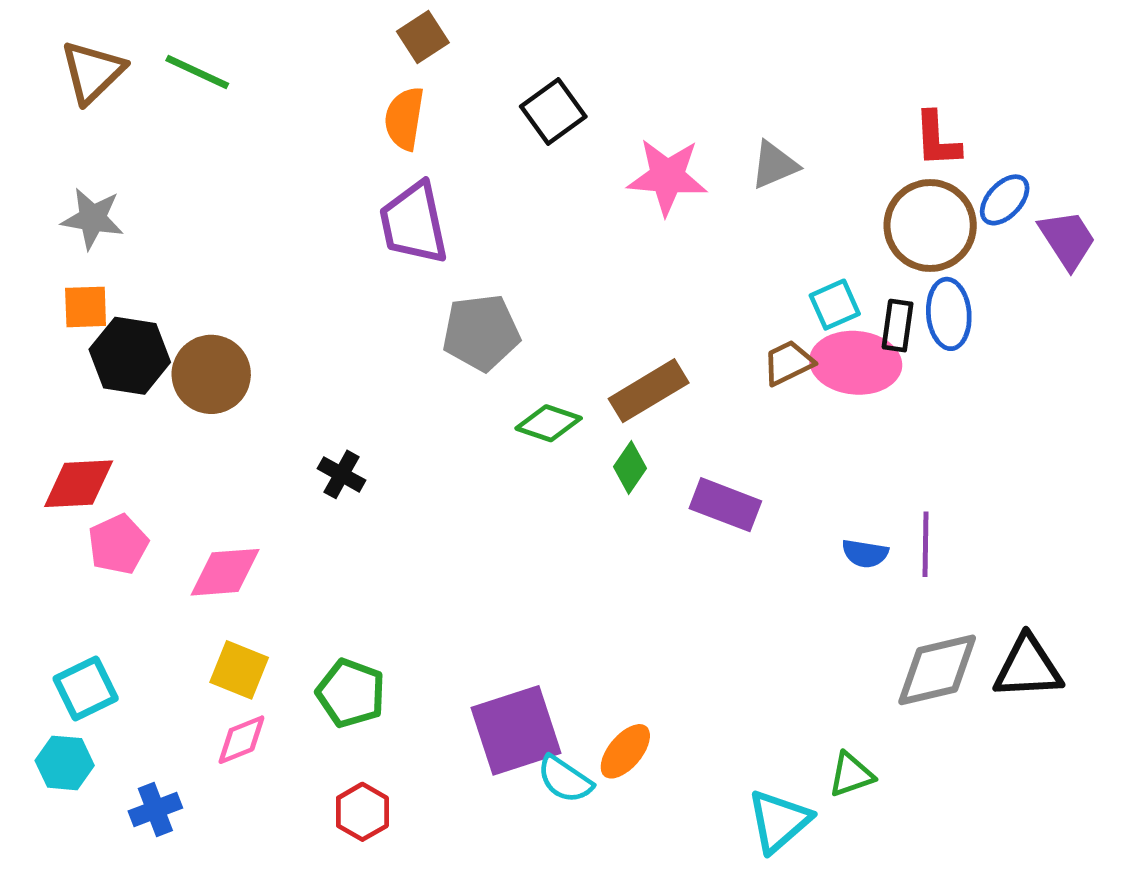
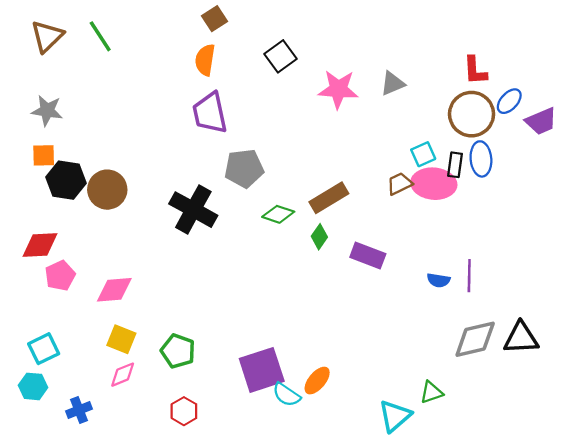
green line: (197, 72) -> (100, 36), turned 32
purple trapezoid: (1067, 239) -> (541, 121), turned 100
black cross: (341, 474) -> (193, 210), moved, size x2.0

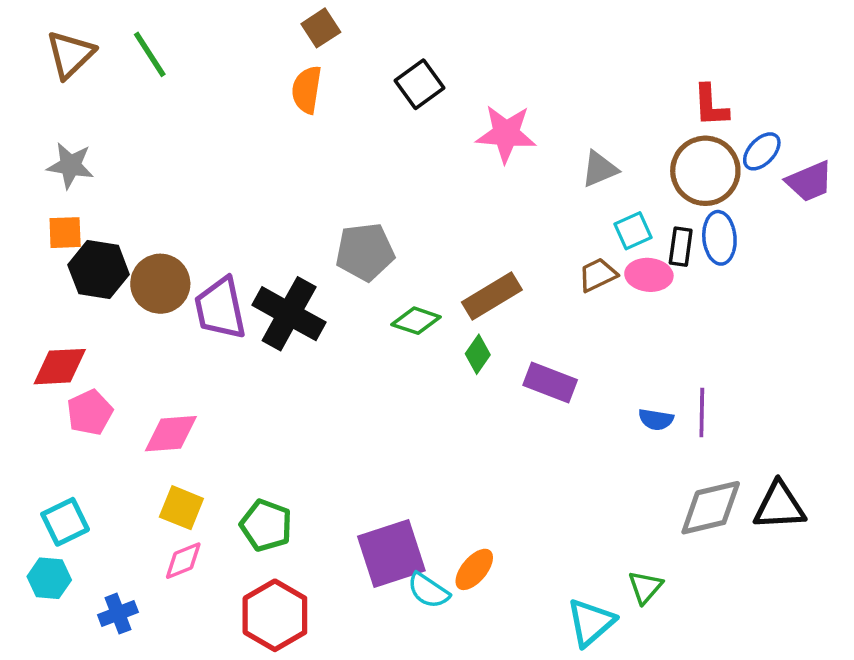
gray triangle: (393, 83) -> (600, 169), moved
purple trapezoid: (210, 113) -> (220, 308), moved
pink ellipse: (434, 184) -> (649, 275), size x0.7
green triangle: (431, 392) -> (645, 587), turned -30
red hexagon: (184, 411) -> (275, 615), size x1.6

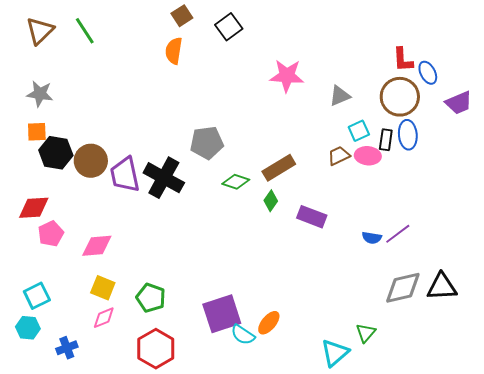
black square: (420, 84) -> (229, 27), moved
blue ellipse: (762, 151) -> (428, 73), moved, turned -70
purple line: (702, 412) -> (398, 234), turned 52

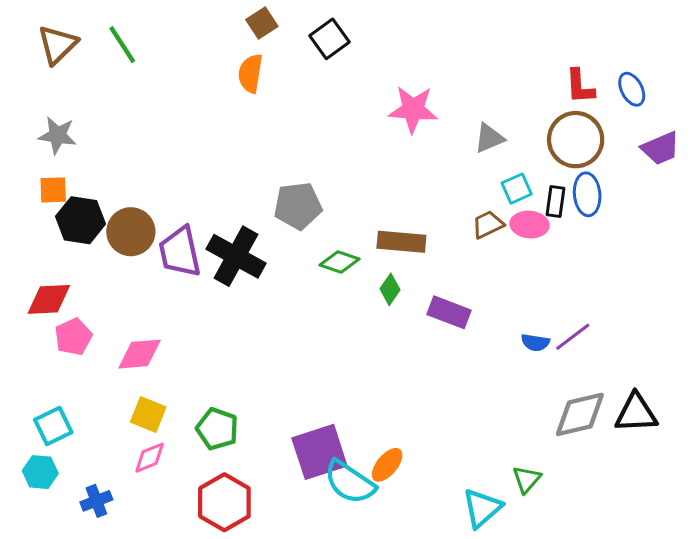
blue ellipse: (428, 73) -> (632, 89), moved
brown rectangle: (279, 168) -> (401, 242), turned 36
cyan semicircle: (243, 335) -> (350, 482), size x1.5

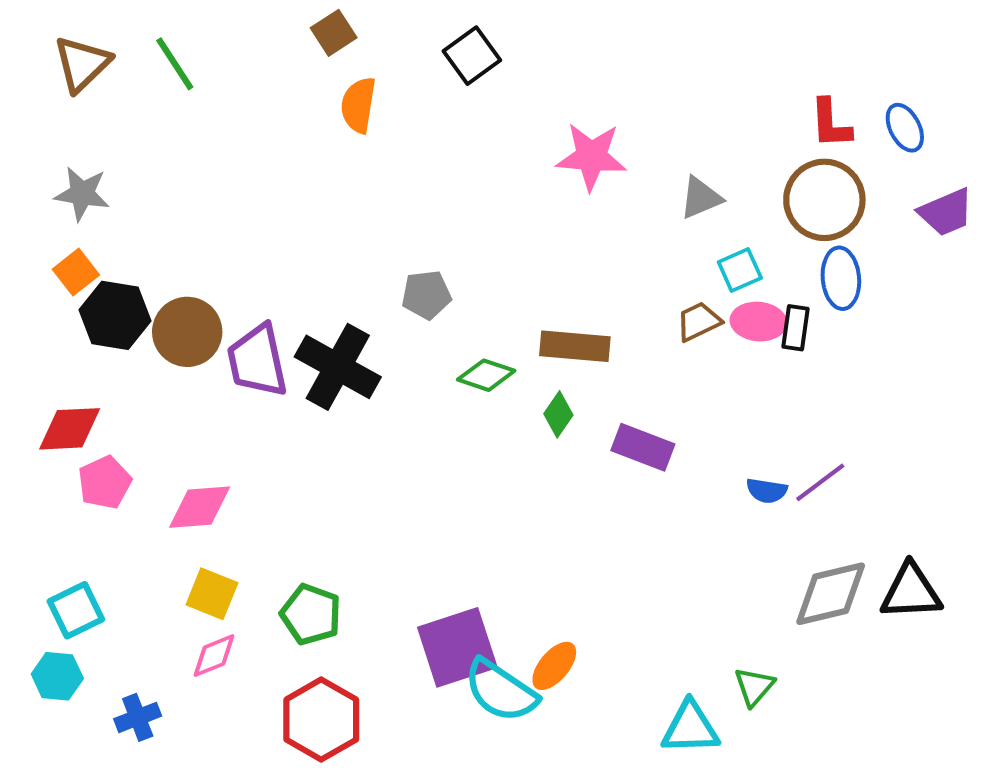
brown square: (262, 23) -> (334, 33), moved
orange square: (53, 190) -> (76, 272), turned -36
black rectangle: (555, 201) -> (796, 328), moved
gray pentagon: (298, 206) -> (426, 295), size x0.7
cyan triangle: (482, 508) -> (690, 728), turned 39

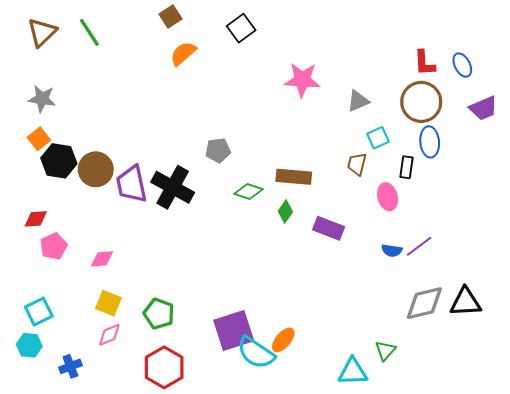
orange semicircle: (358, 105) -> (183, 53), turned 40
brown trapezoid: (699, 322) -> (357, 164), turned -50
pink ellipse: (758, 322) -> (388, 197), moved, turned 70
red diamond: (70, 429) -> (36, 219), size x0.7
pink diamond: (200, 507) -> (102, 259), size x0.7

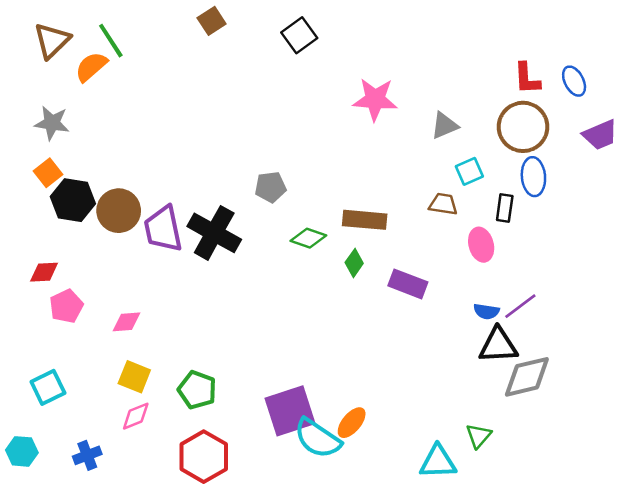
orange semicircle: (183, 53) -> (91, 67), moved
brown trapezoid: (357, 164) -> (443, 204), turned 85
black triangle: (465, 302) -> (498, 345), moved
cyan hexagon: (29, 345) -> (22, 451), moved

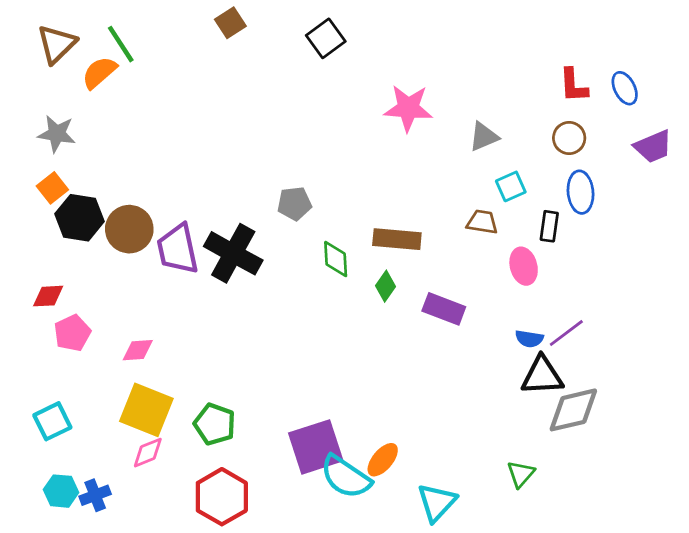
brown circle: (523, 127) -> (569, 138), size x0.6
green diamond: (308, 238) -> (336, 259), turned 68
yellow square: (134, 377) -> (146, 410), size x1.5
cyan hexagon: (22, 451) -> (61, 491), moved
cyan triangle: (438, 462) -> (437, 502), moved, turned -45

